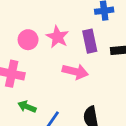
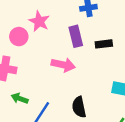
pink star: (57, 37) -> (39, 21), moved

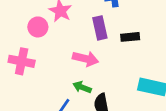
green arrow: (20, 99) -> (82, 87), moved

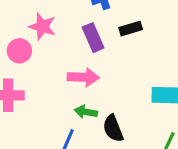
black rectangle: (130, 37) -> (131, 29), moved

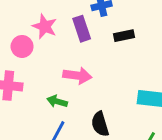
purple rectangle: (93, 38) -> (82, 29), moved
green arrow: (86, 112) -> (57, 101), moved

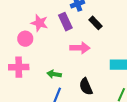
black rectangle: (124, 36) -> (96, 23), turned 64
pink arrow: (77, 76) -> (80, 48), moved

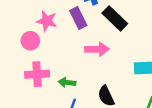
black rectangle: (96, 23) -> (115, 18), size x1.5
pink cross: (19, 67) -> (37, 74), moved

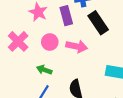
pink circle: (30, 41) -> (50, 42), moved
pink cross: (37, 74) -> (18, 41), moved, turned 36

